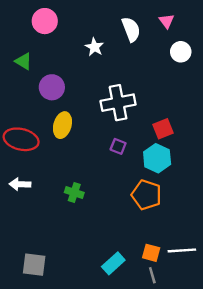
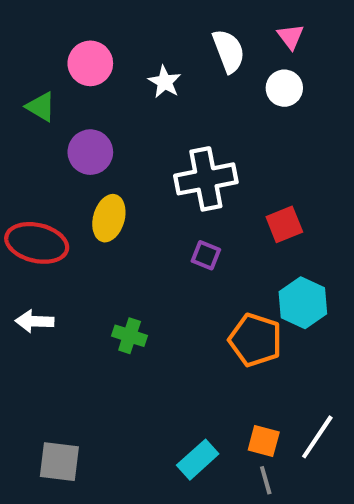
pink circle: (45, 21) -> (90, 63), moved
white circle: (181, 52) -> (284, 88), moved
cyan hexagon: (157, 158) -> (303, 303), moved
white line: (182, 250) -> (317, 437), turned -52

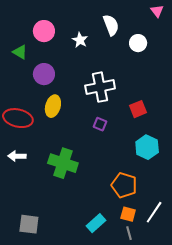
pink triangle: (291, 37) -> (157, 11), moved
green cross: (130, 336) -> (63, 163), size x1.8
orange pentagon: (255, 340) -> (124, 185), moved

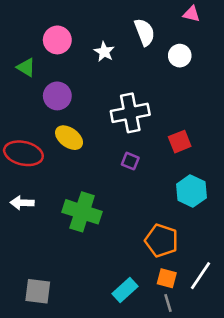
pink triangle: (157, 11) -> (191, 14), moved, turned -40
yellow ellipse: (53, 106) -> (69, 138), turned -70

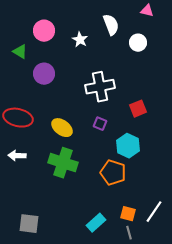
yellow ellipse: (69, 138) -> (62, 128), moved
cyan hexagon: (191, 191) -> (128, 146), moved
orange pentagon: (161, 241) -> (113, 173), moved

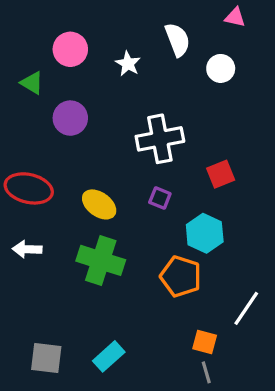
white line: (154, 212) -> (246, 308), moved
cyan rectangle: (96, 223) -> (109, 356), moved

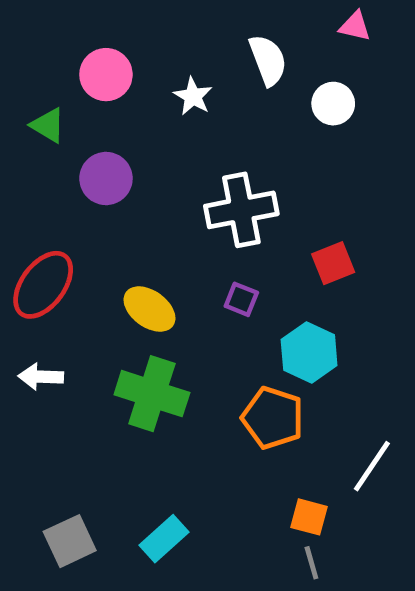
red ellipse: (29, 188) -> (43, 285), turned -66
gray square: (46, 358) -> (70, 541), turned -32

